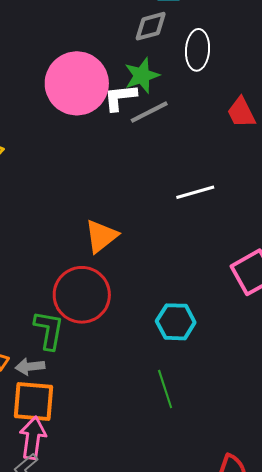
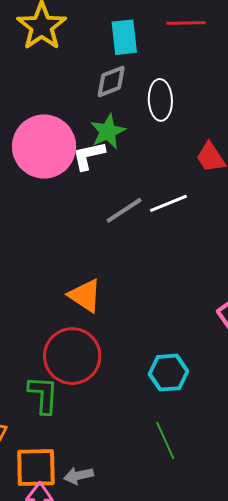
gray line: (149, 112) -> (124, 210), moved
white line: (195, 192) -> (168, 203), moved
orange triangle: (101, 236) -> (85, 296), turned -42
gray arrow: (30, 367) -> (79, 475), moved

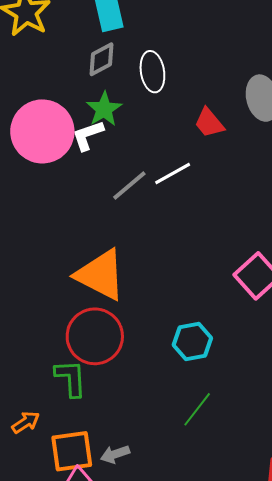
orange triangle: (85, 296) -> (101, 275), size x1.5
green line: (165, 441) -> (197, 409), turned 69

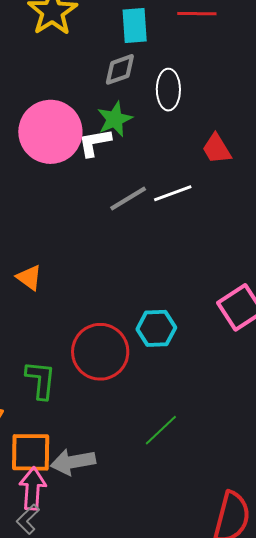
orange triangle: (101, 275) -> (29, 278), moved, size x0.5
red circle: (95, 336) -> (100, 352), moved
cyan hexagon: (192, 342) -> (156, 328), moved
gray arrow: (115, 454) -> (73, 462), size x1.5

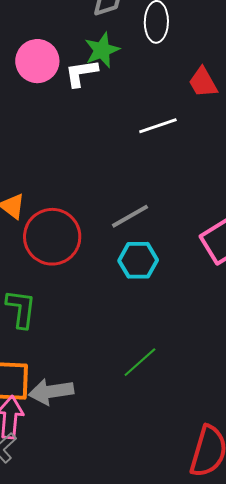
pink circle: (50, 132) -> (37, 61), size x0.7
gray line: (128, 199) -> (130, 216), moved
red circle: (100, 352) -> (52, 237), moved

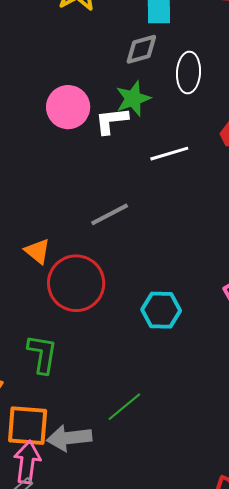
white line: (158, 126) -> (169, 154), moved
gray line: (130, 216) -> (110, 214), moved
green line: (140, 362) -> (124, 407), moved

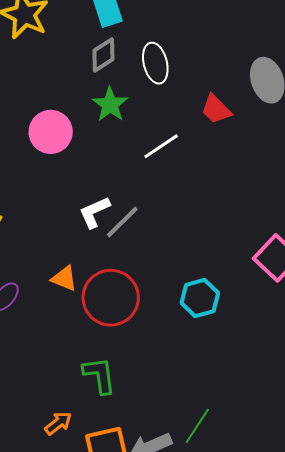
white L-shape: (112, 121) -> (94, 212), moved
green line: (124, 407) -> (197, 426), moved

